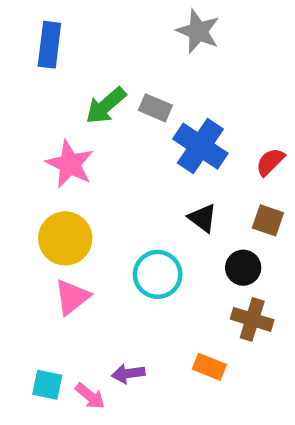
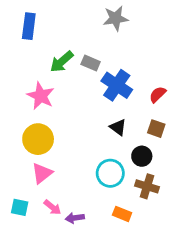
gray star: (198, 31) -> (116, 18), turned -30
cyan circle: (158, 274) -> (110, 173), moved
cyan square: (47, 385) -> (20, 207), moved
pink arrow: (90, 396) -> (52, 207), moved

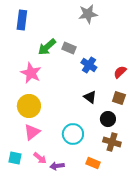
blue cross: (117, 85) -> (89, 65), size x0.7
cyan circle: (110, 173) -> (73, 134), moved

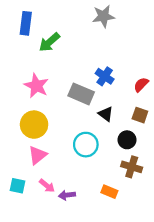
green arrow: (47, 47) -> (49, 42), moved
gray rectangle: (69, 48) -> (81, 94), moved, size x1.5
cyan circle: (73, 134) -> (86, 145), moved

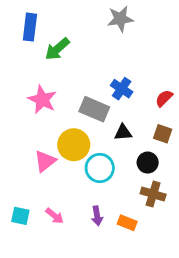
black triangle: (106, 114) -> (123, 132), turned -42
yellow circle: (34, 125) -> (74, 145), moved
pink triangle: (38, 155) -> (45, 161), moved
purple arrow: (67, 195) -> (97, 216), moved, turned -91

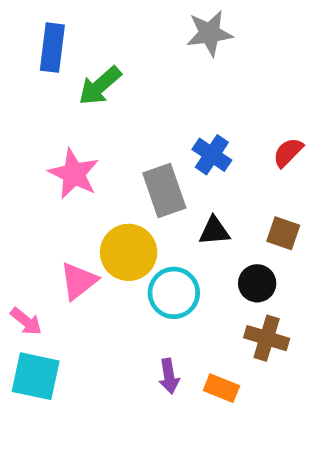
red semicircle: (164, 98) -> (288, 152), moved
gray rectangle: (94, 109) -> (164, 190), turned 48
cyan square: (20, 216) -> (36, 376), size x1.5
pink arrow: (55, 216) -> (26, 321), moved

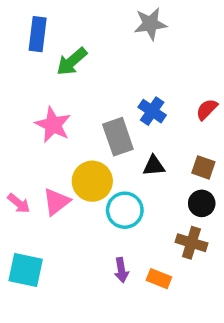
black circle: (257, 283) -> (202, 203), moved
pink arrow: (26, 321) -> (19, 203), moved

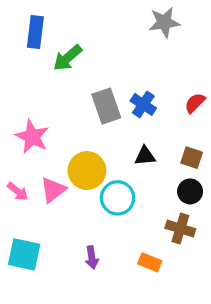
gray star: (150, 24) -> (164, 22), moved
pink star: (53, 125) -> (32, 137), moved
gray rectangle: (118, 137) -> (106, 106), moved
purple arrow: (121, 270) -> (92, 258), moved

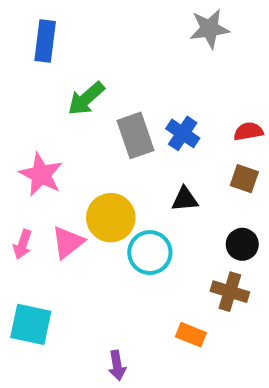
green arrow: (68, 58) -> (86, 99), moved
red semicircle: (195, 103) -> (248, 131), turned 35
brown square: (192, 158) -> (244, 179), moved
pink arrow: (18, 191) -> (23, 244), turned 70
purple arrow: (92, 258) -> (117, 365), moved

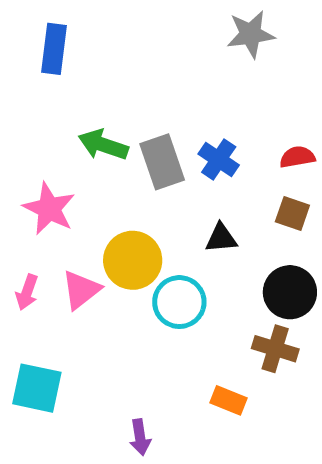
green arrow: (86, 99) -> (103, 145), moved, turned 60
black circle: (242, 244) -> (290, 292), size x1.4

